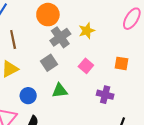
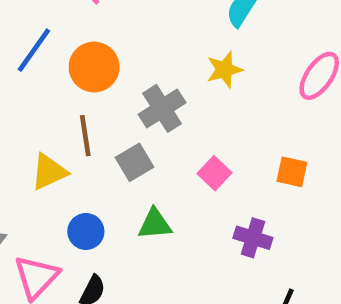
orange circle: (48, 15) -> (94, 67), moved
yellow star: (87, 31) -> (224, 70), moved
brown line: (13, 39) -> (85, 136), moved

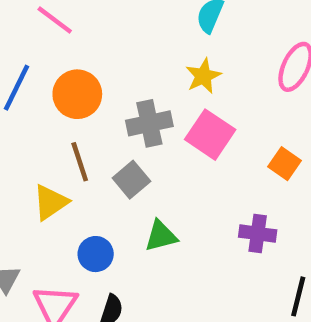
gray cross: (162, 108) -> (149, 123), turned 30
orange square: (292, 172) -> (285, 164), turned 32
pink square: (215, 173) -> (210, 135), moved, size x1.5

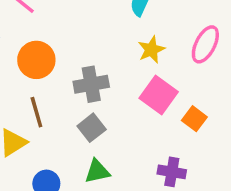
yellow star: (203, 76) -> (151, 50), moved
pink square: (210, 135) -> (159, 95), moved
gray square: (131, 180) -> (92, 128), moved

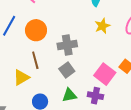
pink square: (159, 95) -> (105, 74), moved
purple cross: (172, 172) -> (95, 96), moved

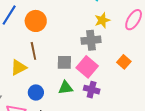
gray cross: (67, 45) -> (91, 40), moved
gray square: (67, 70) -> (64, 62), turned 35
pink square: (105, 74) -> (87, 67), moved

